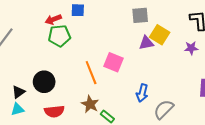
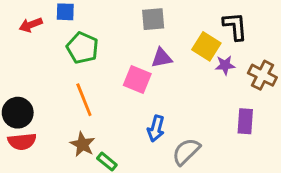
yellow square: (160, 35) -> (206, 46), moved
green pentagon: (59, 36) -> (82, 48), moved, turned 30
pink square: (114, 62) -> (137, 80), moved
red semicircle: (54, 111) -> (22, 141), moved

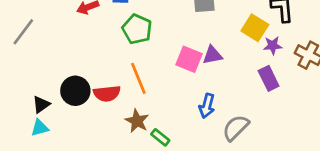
purple triangle: (162, 58) -> (212, 55), moved
purple rectangle: (245, 121) -> (269, 78), moved, turned -30
red semicircle: (22, 141) -> (107, 94), moved

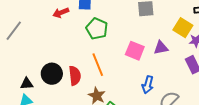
purple triangle: (212, 55) -> (161, 48), moved
red semicircle: (107, 94) -> (75, 76), turned -90
black triangle: (41, 104) -> (27, 84), turned 32

